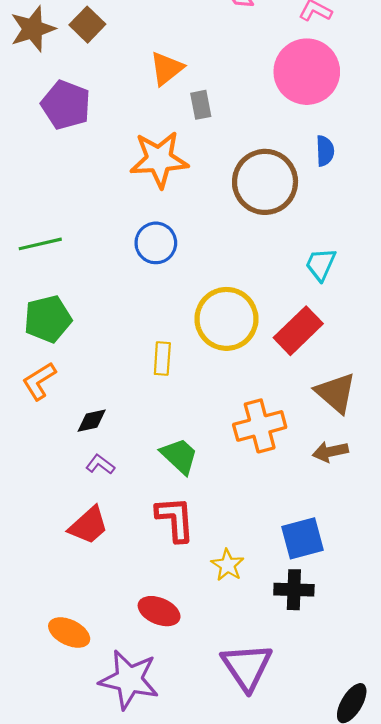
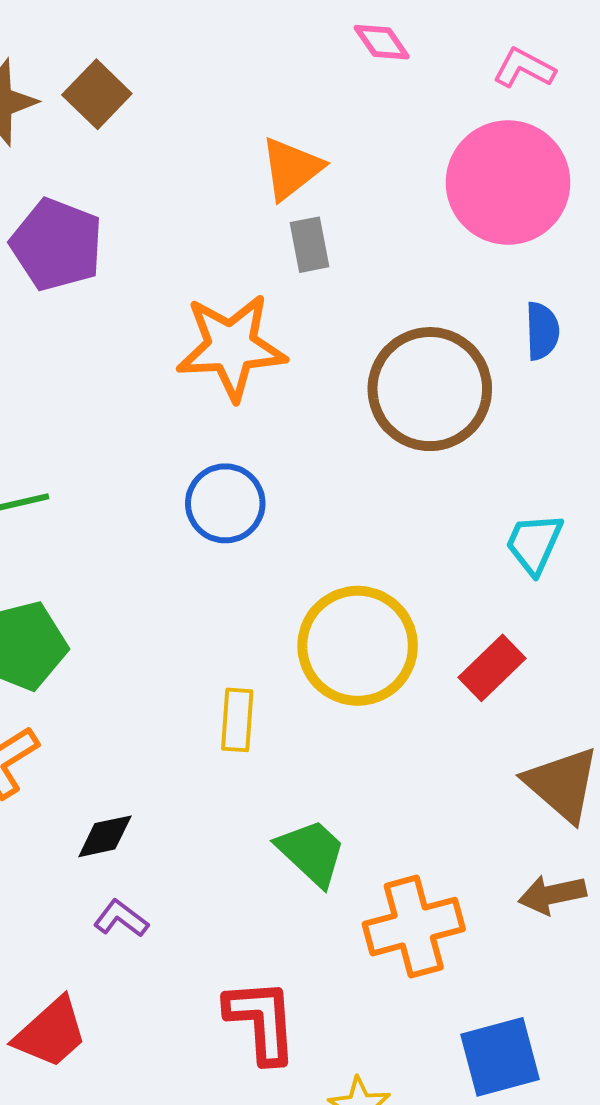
orange triangle: (167, 68) -> (291, 168), moved
red rectangle: (298, 331) -> (492, 668), size x0.7
orange cross: (260, 426) -> (414, 927), moved
green trapezoid: (179, 456) -> (311, 852), moved
red trapezoid: (88, 525) -> (51, 1033), moved

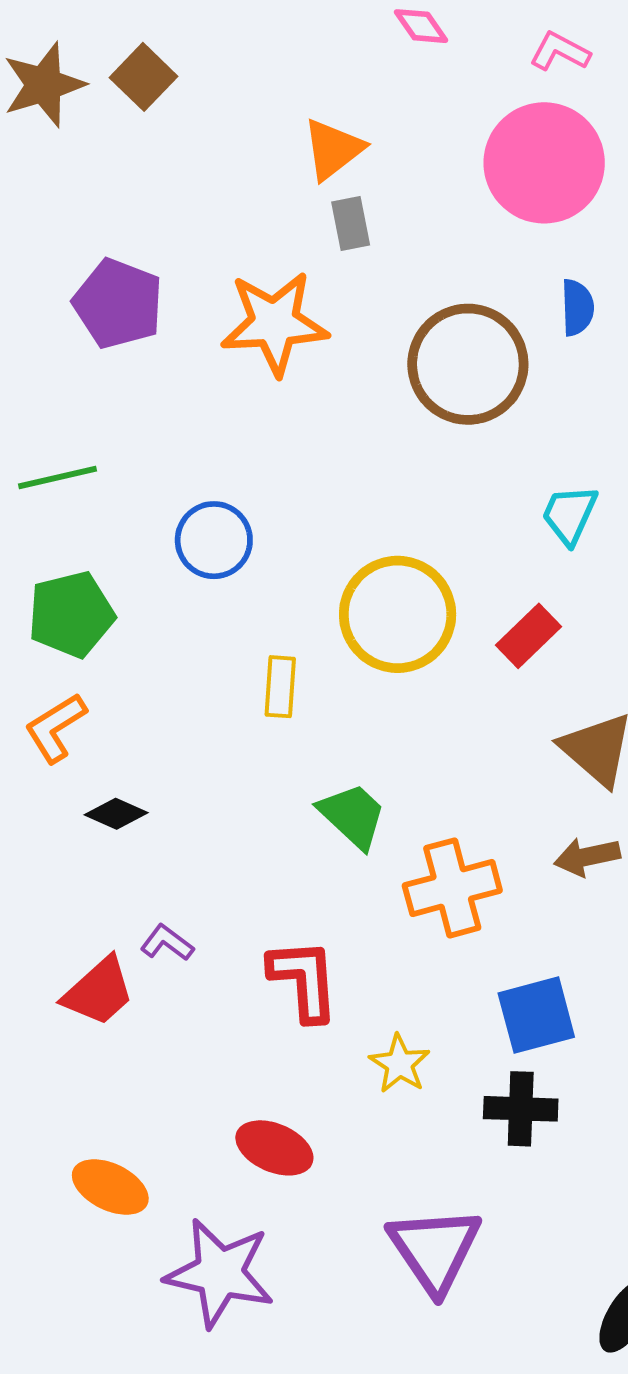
purple pentagon: (57, 245) -> (118, 304), moved
blue circle: (225, 503) -> (214, 540), moved
black diamond: (105, 836) -> (116, 814), moved, turned 36
purple L-shape: (121, 919) -> (167, 943), moved

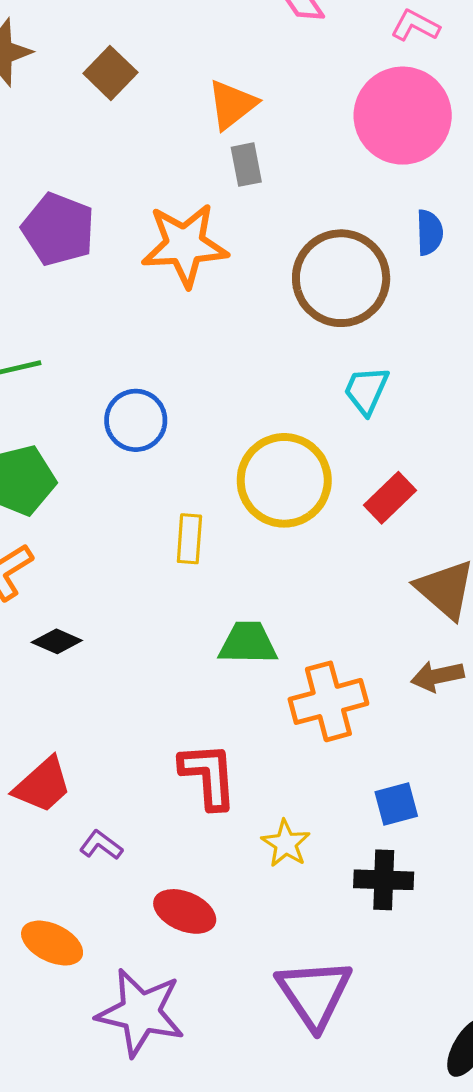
brown square: (143, 77) -> (110, 73), moved
cyan trapezoid: (570, 515) -> (366, 390), moved
green trapezoid: (353, 816) -> (248, 643), turned -42
purple L-shape: (167, 943) -> (101, 845), moved
blue square: (536, 1015) -> (396, 804), size x0.7

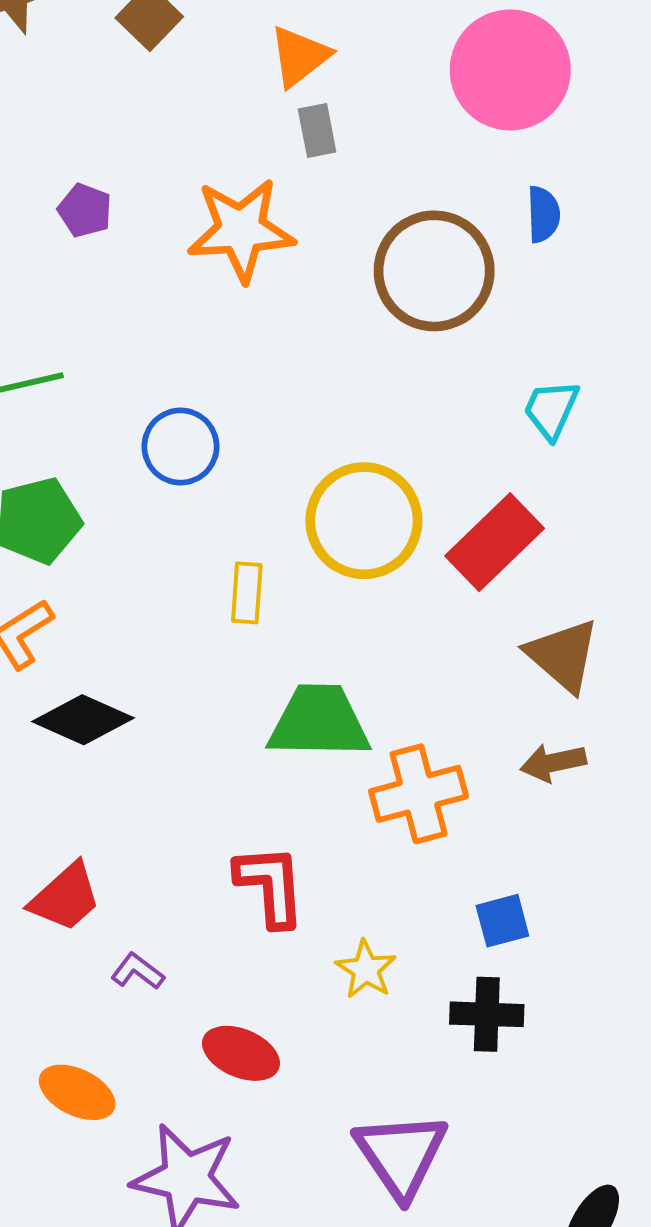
purple pentagon: (58, 229) -> (85, 210), size x0.6
cyan trapezoid: (366, 390) -> (551, 409), moved
red rectangle: (390, 498) -> (495, 542), size x1.5
black diamond: (57, 641) -> (83, 720), size x1.6
green trapezoid: (248, 643) -> (319, 722), size x1.4

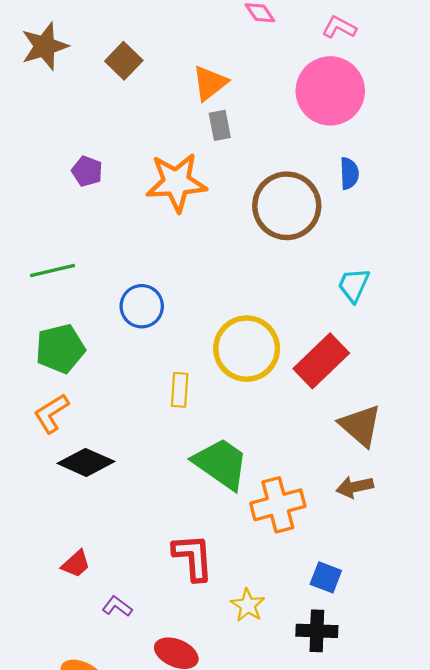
green trapezoid: (319, 722) -> (221, 464), turned 34
red trapezoid: (65, 897) -> (76, 564), size x0.7
blue square: (502, 921) -> (326, 577), turned 36

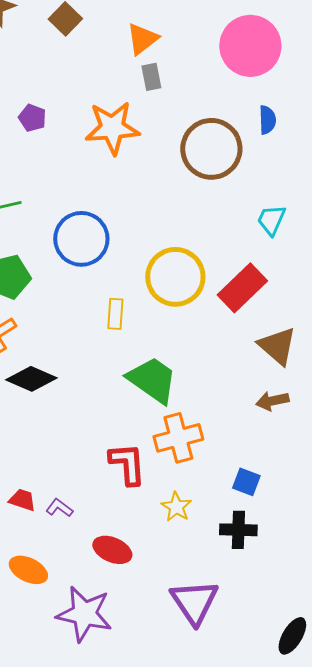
blue circle: (142, 306) -> (81, 239), size x1.4
orange cross: (278, 505) -> (178, 438), moved
red trapezoid: (76, 564) -> (22, 500), moved, turned -120

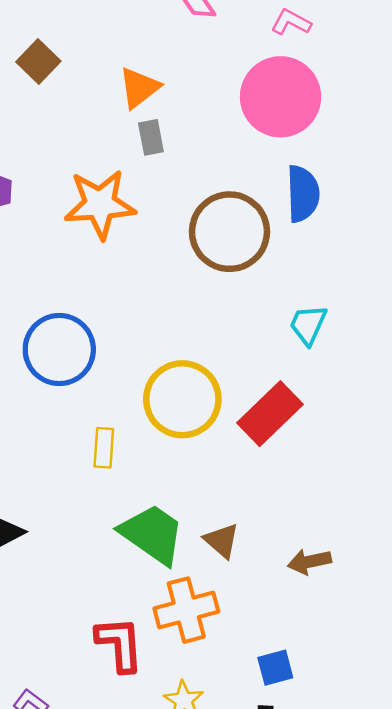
blue semicircle: (267, 120) -> (303, 194), size x1.5
brown triangle: (277, 346) -> (222, 541), moved, size x0.7
blue square: (246, 482) -> (275, 668), turned -36

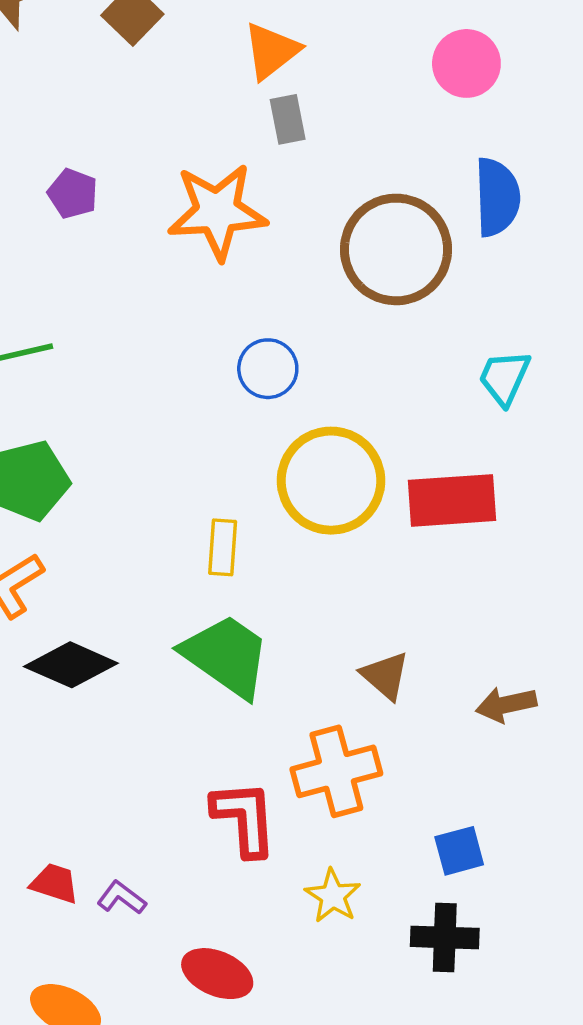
pink circle: (281, 97) -> (466, 63), size x0.6
blue circle: (59, 349) -> (268, 369), moved, size x0.6
red rectangle: (270, 414) -> (452, 500), turned 40
green trapezoid: (152, 534) -> (226, 656), moved

